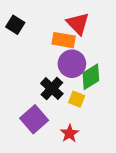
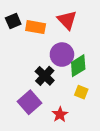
black square: (15, 25) -> (13, 21), turned 35
orange rectangle: (64, 40) -> (36, 27), moved
yellow square: (77, 99) -> (81, 92), moved

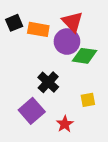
purple circle: (62, 55) -> (67, 42), moved
green diamond: (78, 66) -> (85, 56), moved, turned 40
yellow square: (81, 92) -> (88, 100), turned -32

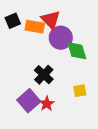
red triangle: (72, 22) -> (51, 20), moved
green diamond: (85, 56) -> (77, 51), turned 65
red star: (65, 124) -> (47, 104), moved

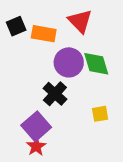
red triangle: (51, 20) -> (80, 21), moved
purple circle: (61, 38) -> (69, 62), moved
red star: (47, 104) -> (36, 146), moved

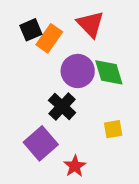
black square: (16, 26) -> (31, 30), moved
orange rectangle: (44, 34) -> (49, 38), turned -65
red star: (36, 146) -> (75, 166), moved

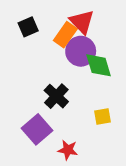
orange rectangle: (49, 38) -> (65, 35), moved
purple circle: (78, 71) -> (81, 51), moved
red star: (75, 166) -> (68, 150), turned -30

